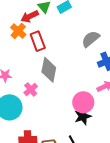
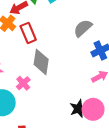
pink circle: (83, 102) -> (93, 109), moved

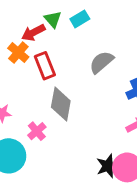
gray semicircle: (83, 28) -> (101, 62), moved

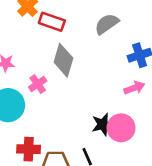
red rectangle: (45, 66) -> (52, 22), turned -55

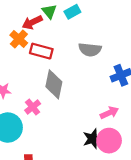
gray semicircle: (107, 24) -> (90, 50), turned -135
pink arrow: (134, 88) -> (109, 113), moved

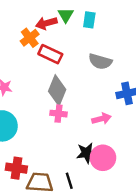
cyan rectangle: (72, 12) -> (89, 20), turned -63
pink cross: (33, 107) -> (58, 114), moved, turned 35
pink arrow: (109, 113) -> (101, 119), moved

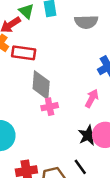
gray semicircle: (100, 61) -> (86, 22), moved
pink arrow: (101, 119) -> (92, 98), turned -30

